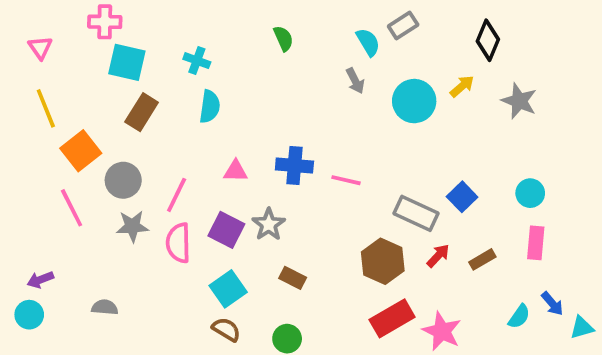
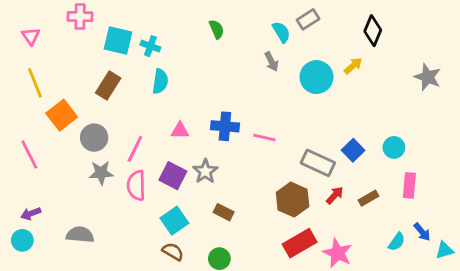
cyan square: (127, 62) -> (118, 40), moved
gray star: (519, 101) -> (428, 77), moved
cyan circle: (530, 193) -> (394, 147), moved
pink line: (72, 208) -> (29, 154), moved
gray semicircle: (105, 307) -> (80, 235), size x1.4

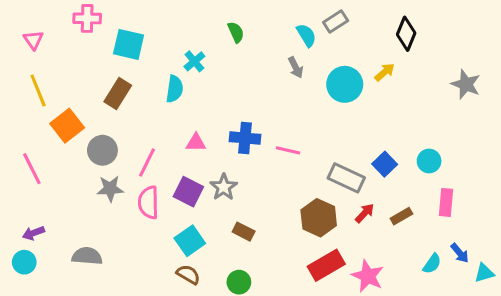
cyan cross: (150, 46) -> (194, 61), moved, turned 30

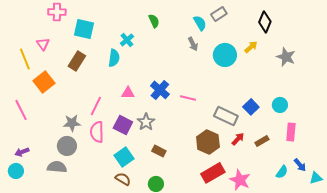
pink triangle: (33, 40) -> (43, 44), moved
gray star: (466, 84) -> (286, 57), moved
blue cross: (245, 138) -> (160, 90), turned 36
gray circle: (102, 150) -> (67, 146), moved

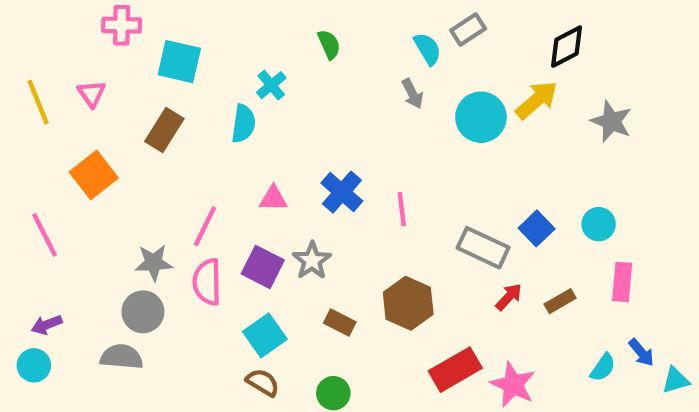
black diamond: (265, 22) -> (567, 47), turned 40
yellow arrow: (251, 47) -> (537, 100), size x1.5
yellow line: (25, 59) -> (38, 102), moved
pink line: (188, 98) -> (402, 209), turned 70
brown hexagon: (208, 142) -> (408, 303), moved

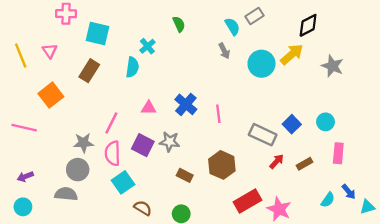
pink line: (45, 235) -> (24, 128), turned -50
gray star: (312, 261) -> (170, 142), turned -30
cyan square: (265, 335) -> (123, 182), moved
cyan circle: (34, 365) -> (23, 207), moved

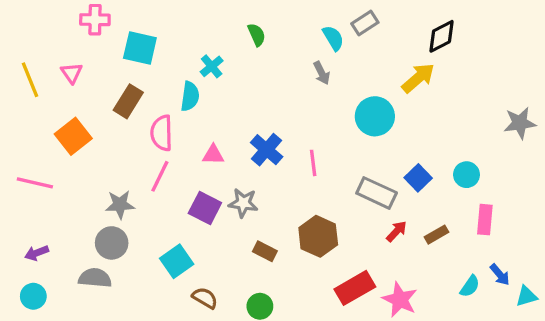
cyan circle: (261, 64) -> (375, 116), moved
gray star: (332, 66) -> (520, 123), moved, turned -30
pink semicircle: (113, 153) -> (162, 133), moved

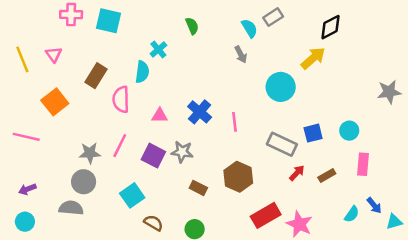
cyan square: (140, 48) -> (108, 21), moved
pink line: (160, 176) -> (120, 146), moved
blue square: (418, 178) -> (313, 133), turned 30

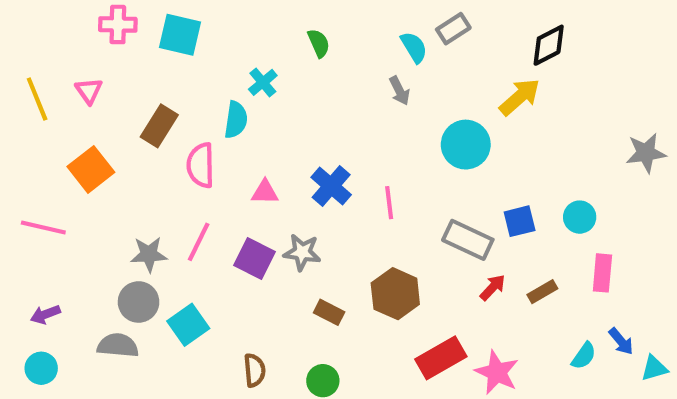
cyan square: (132, 195) -> (188, 325), moved
brown semicircle: (153, 223) -> (255, 370), turned 54

